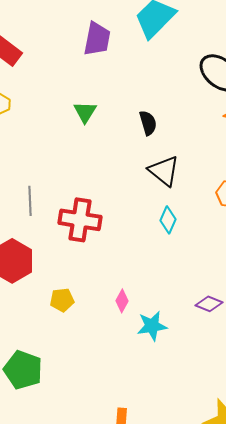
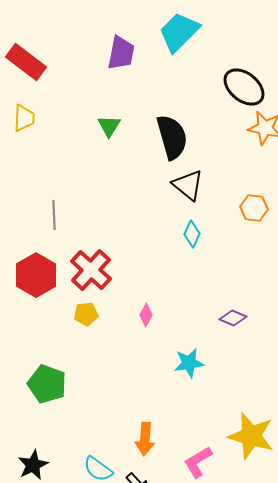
black semicircle: (148, 123) -> (172, 137), size x1.8
red cross: (80, 220) -> (91, 270), moved, turned 33
cyan star: (152, 326) -> (189, 363), moved

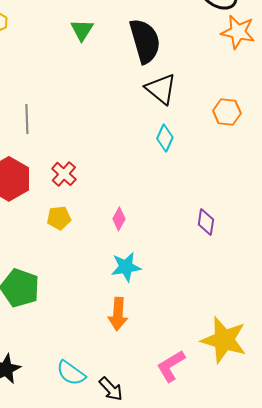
red cross: (91, 270) -> (64, 174), size x0.6
purple diamond: (233, 318) -> (206, 222), turned 76
cyan star: (189, 363) -> (126, 267), moved
orange arrow: (145, 439) -> (118, 314), moved

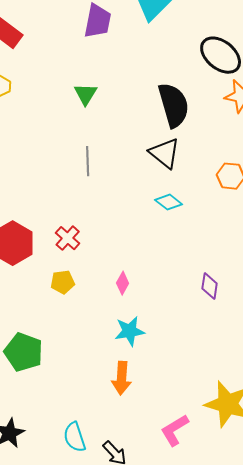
black semicircle: (145, 41) -> (174, 105), moved
gray line: (27, 119) -> (88, 161), moved
cyan diamond: (165, 138) -> (169, 202), turned -76
cyan semicircle: (71, 373) -> (75, 437), turned 36

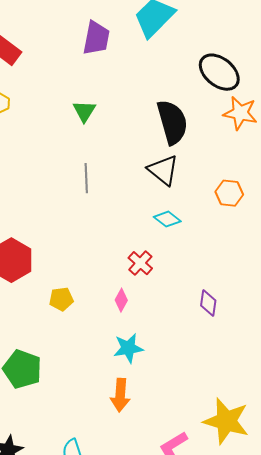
red cross: (68, 238) -> (140, 263), moved

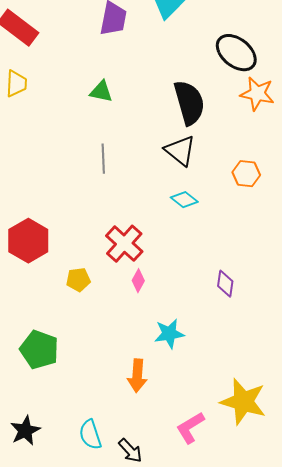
green triangle: (84, 111) -> (101, 92), turned -50
red cross: (140, 263) -> (124, 244), moved, size x1.5
cyan star: (128, 348) -> (169, 334), moved

